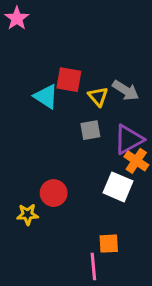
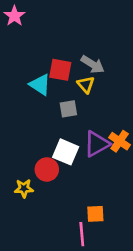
gray arrow: (126, 90) -> (93, 64), moved
gray square: (90, 130) -> (68, 109), moved
purple triangle: (129, 139) -> (97, 144), moved
white square: (118, 187) -> (66, 152), moved

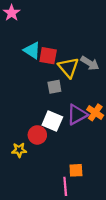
gray arrow: (93, 64) -> (90, 63), moved
cyan triangle: (40, 85) -> (32, 50), moved
yellow triangle: (86, 85) -> (68, 67), size x1.5

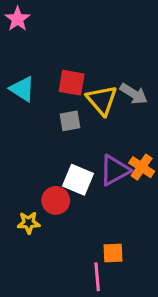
cyan triangle: (32, 50) -> (22, 89), moved
gray square: (54, 87) -> (70, 121), moved

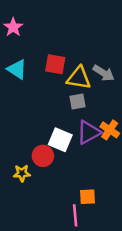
pink star: (18, 19) -> (13, 27), moved
yellow triangle: (102, 100) -> (79, 78), turned -40
gray square: (70, 121) -> (78, 101), moved

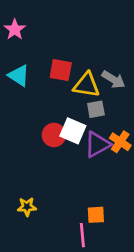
gray square: (78, 101) -> (96, 109), moved
white square: (60, 140) -> (73, 131), moved
red circle: (43, 156) -> (54, 135), moved
yellow star: (22, 173) -> (27, 207), moved

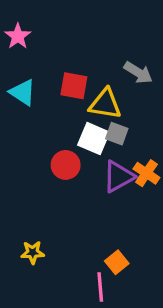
gray arrow: (113, 80) -> (138, 73), moved
gray square: (96, 109) -> (117, 134), turned 30
white square: (73, 131) -> (94, 139), moved
orange square: (96, 215) -> (117, 262), turned -36

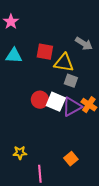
cyan triangle: (23, 92) -> (14, 56), turned -30
white square: (94, 139) -> (56, 102), moved
pink line: (100, 287) -> (40, 174), moved

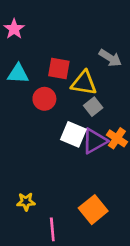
gray square: (71, 81) -> (93, 107), turned 32
red circle: (40, 100) -> (44, 99), moved
orange square: (71, 159) -> (93, 210), size x1.5

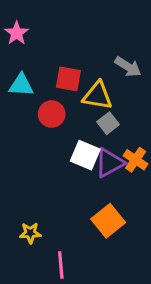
orange square: (93, 210) -> (108, 221), moved

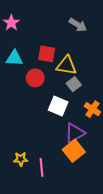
gray arrow: (128, 67) -> (78, 25), moved
purple triangle: (110, 163) -> (75, 133), moved
pink line: (61, 265) -> (41, 167), moved

